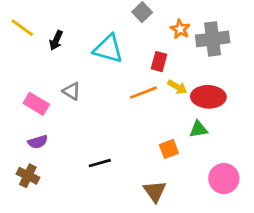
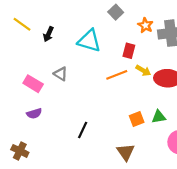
green triangle: (198, 129) -> (159, 117), moved
black line: (100, 163) -> (83, 130), turned -49
brown cross: (28, 176) -> (20, 151), moved

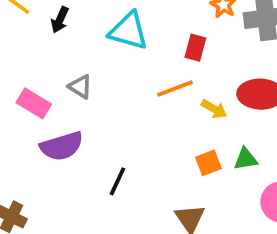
yellow arrow: (143, 71) -> (214, 109), moved
purple semicircle: (34, 113) -> (62, 146), moved, size x1.6

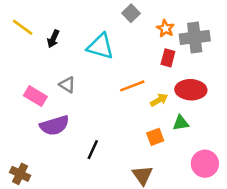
red rectangle: (195, 48) -> (168, 58), moved
yellow arrow: (214, 109) -> (159, 100), turned -60
green triangle: (246, 159) -> (181, 123), moved

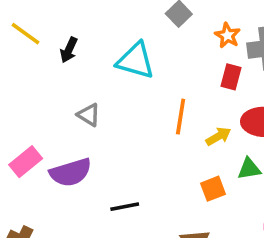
orange line: (132, 86) -> (181, 117), turned -60
pink rectangle: (35, 96) -> (26, 162), moved, turned -70
black line: (93, 150) -> (125, 207), turned 54

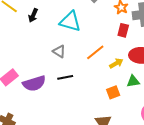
gray triangle: (89, 115) -> (59, 51), moved
orange line: (181, 117) -> (95, 52), turned 42
black line: (125, 207) -> (65, 77), moved

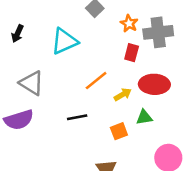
cyan triangle: (70, 21) -> (64, 41), turned -40
gray triangle: (59, 51) -> (31, 83), moved, size x1.5
black line: (65, 77) -> (77, 117), moved

